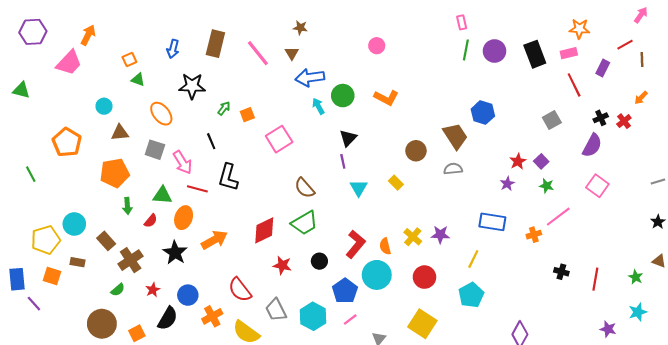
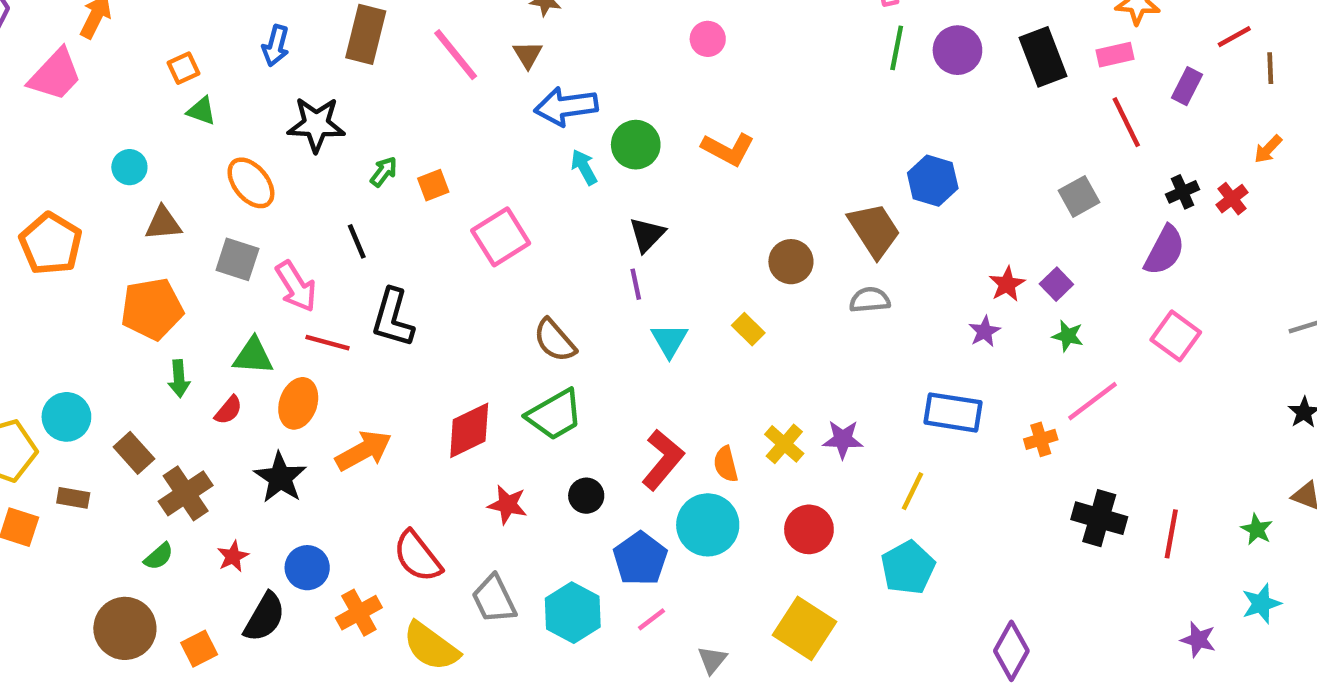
black cross: (561, 272) -> (1099, 518), size x1.6

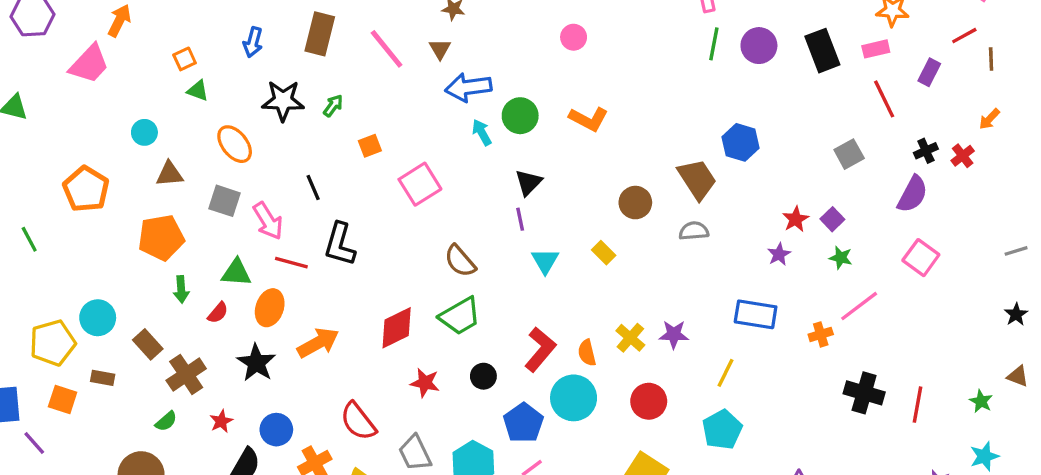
green arrow: (384, 172) -> (333, 106), moved

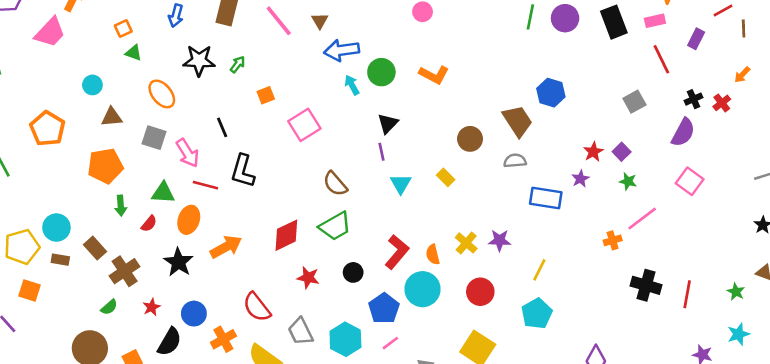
blue rectangle: (756, 314) -> (546, 198), moved
brown rectangle: (103, 378) -> (60, 260), moved

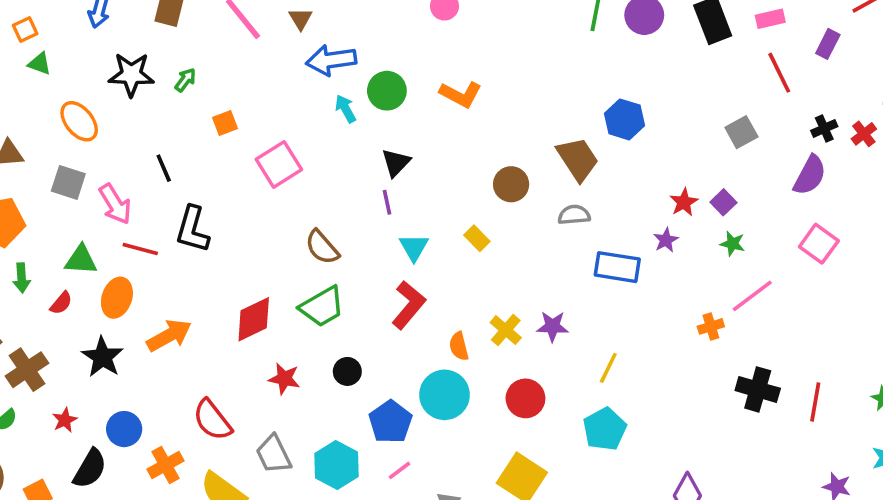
red L-shape: (397, 252) -> (408, 305), moved

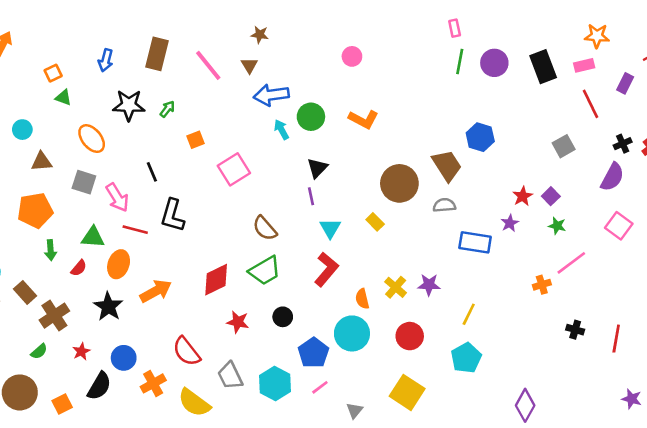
brown circle: (511, 184) -> (399, 183), size x1.5
black cross: (758, 389) -> (575, 330), size x0.6

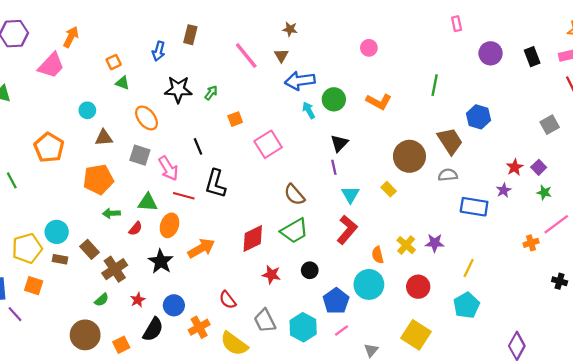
brown rectangle: (157, 54) -> (190, 35), moved, size x0.7
green line: (460, 62) -> (435, 85), moved
black rectangle: (543, 67) -> (532, 57), size x0.7
green arrow: (51, 250) -> (111, 213), turned 91
red semicircle: (187, 351) -> (228, 300), size x0.7

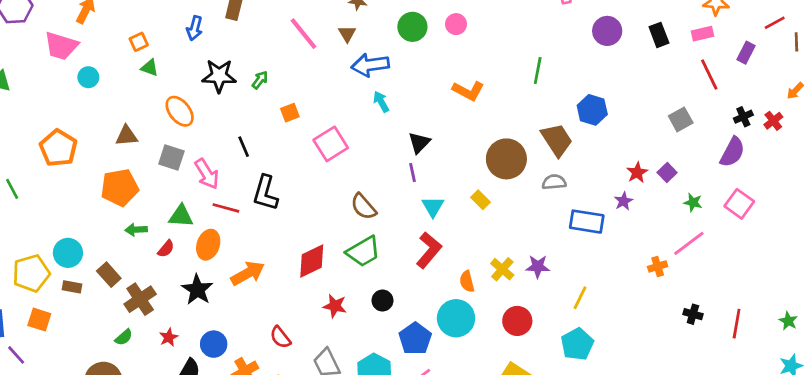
pink trapezoid: (51, 65) -> (61, 46), turned 64
green circle: (334, 99) -> (412, 27), moved
cyan circle: (87, 110) -> (88, 77), moved
green star: (544, 192) -> (693, 202), moved

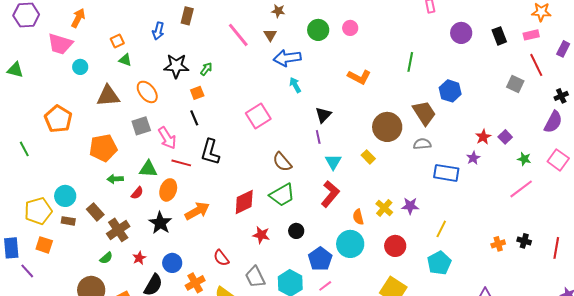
orange square: (290, 113) -> (197, 93), moved
gray square: (681, 119) -> (515, 84), moved, turned -36
brown triangle: (126, 136) -> (108, 96), moved, size x1.4
gray square: (171, 158) -> (141, 126), turned -36
orange cross: (658, 266) -> (498, 244), moved

